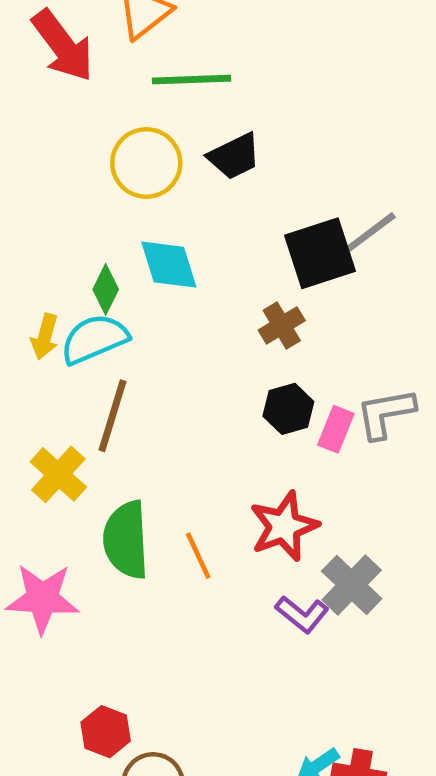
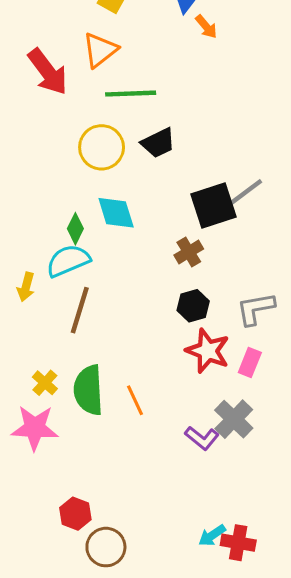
yellow arrow: (45, 337) -> (26, 287), moved
pink rectangle: (336, 429) -> (250, 362), moved
yellow cross: (58, 474) -> (45, 383), moved, size x0.7
red star: (284, 526) -> (208, 351), moved, turned -30

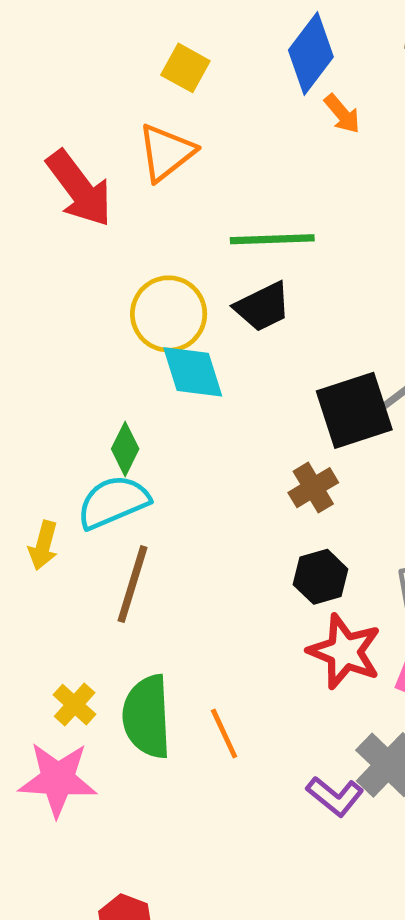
green line: (131, 94) -> (272, 239), moved
cyan diamond: (116, 213) -> (193, 372), moved

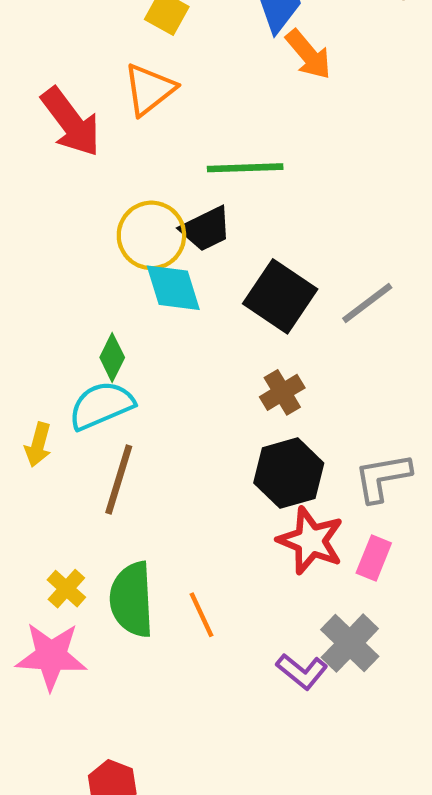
orange arrow: (342, 114) -> (308, 54), size x1.4
black trapezoid: (263, 307) -> (206, 229), moved
black square: (354, 410) -> (280, 296), moved, turned -38
black hexagon: (321, 577) -> (289, 473), size x1.4

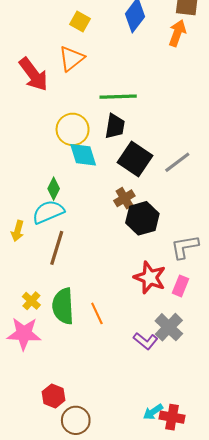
orange arrow: (308, 54) -> (177, 33), moved, turned -120
black trapezoid: (206, 229) -> (115, 126), moved, turned -55
brown cross: (282, 392) -> (124, 198), moved
black hexagon: (289, 473) -> (142, 218), moved

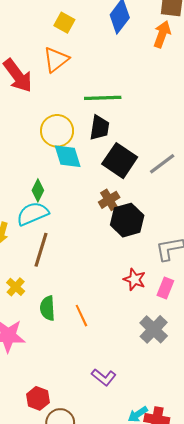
red star: (150, 278) -> (135, 279), size x0.7
yellow cross: (31, 301) -> (16, 287), moved
green semicircle: (63, 306) -> (47, 308), size x0.7
purple L-shape: (146, 341) -> (104, 377), moved

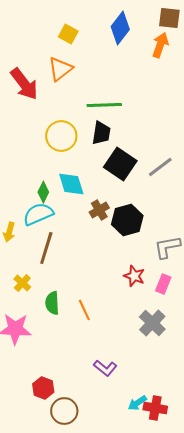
cyan diamond: (68, 156) -> (71, 184), moved
brown cross: (109, 200) -> (99, 210), moved

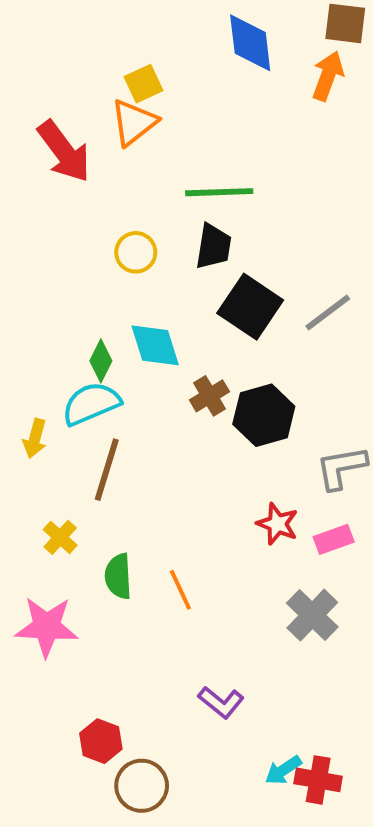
blue diamond: (120, 28) -> (250, 43), turned -44
yellow square: (68, 34) -> (144, 84), moved, turned 36
yellow circle: (61, 136) -> (136, 252), size x0.7
pink rectangle: (163, 284) -> (334, 539), turned 48

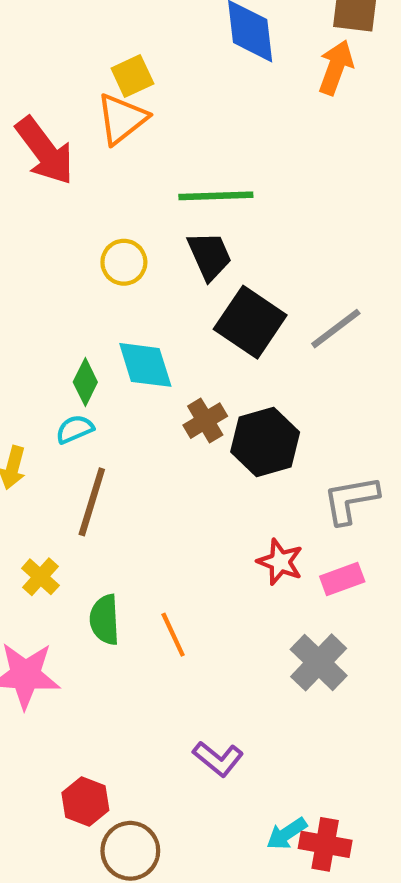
black trapezoid: (213, 246) -> (209, 256), turned -33
cyan semicircle: (91, 404) -> (75, 429), size x0.6

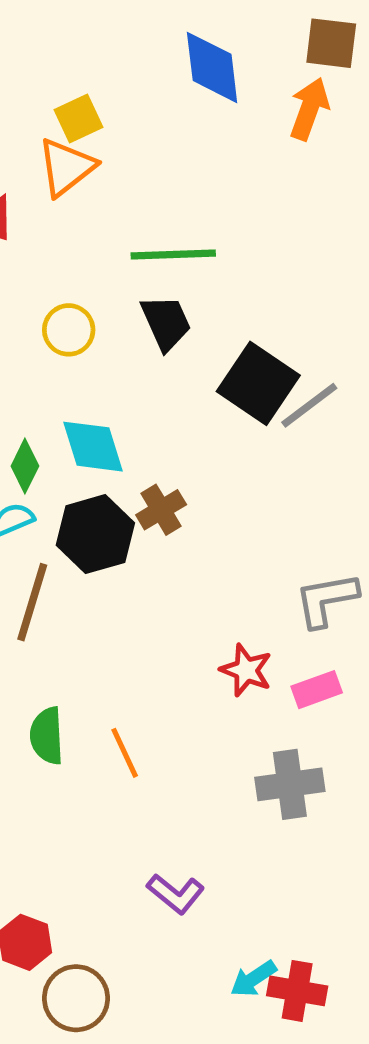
black square: (250, 322) -> (258, 383), moved
black hexagon: (265, 442) -> (95, 534), moved
gray cross: (319, 662) -> (290, 784), turned 38

